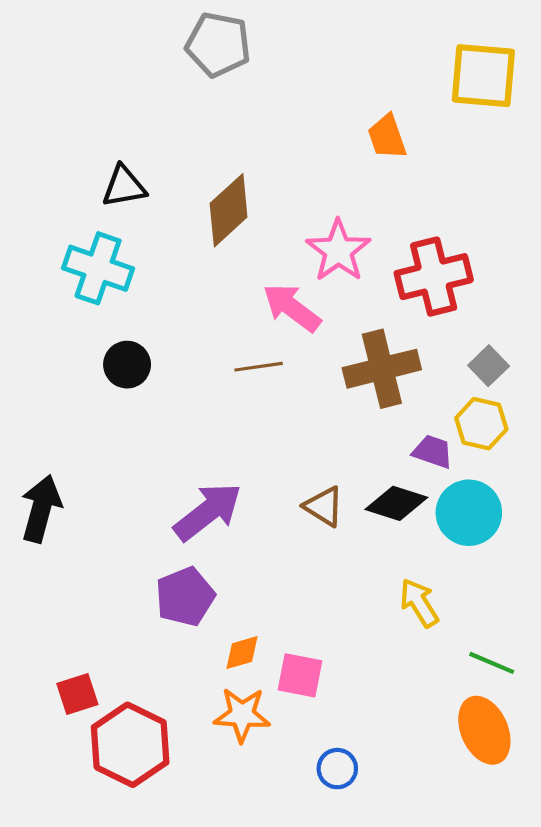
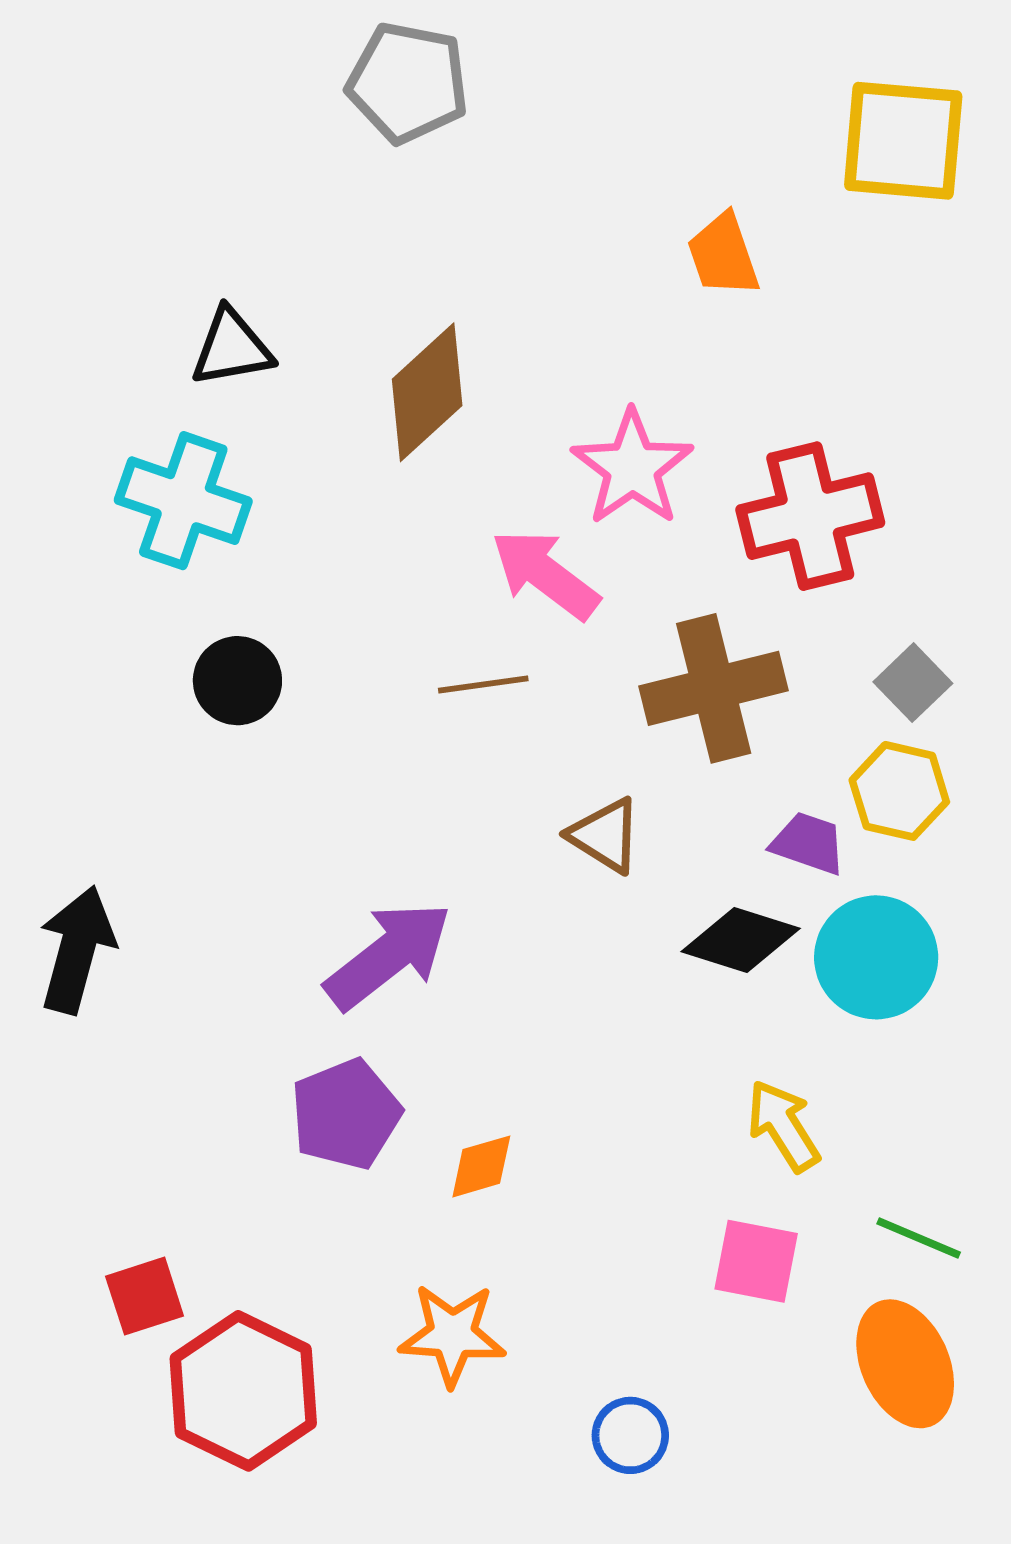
brown triangle: (324, 507) -> (605, 835), moved
orange diamond: (242, 653) -> (481, 1166), moved
pink square: (300, 675) -> (756, 1261), moved

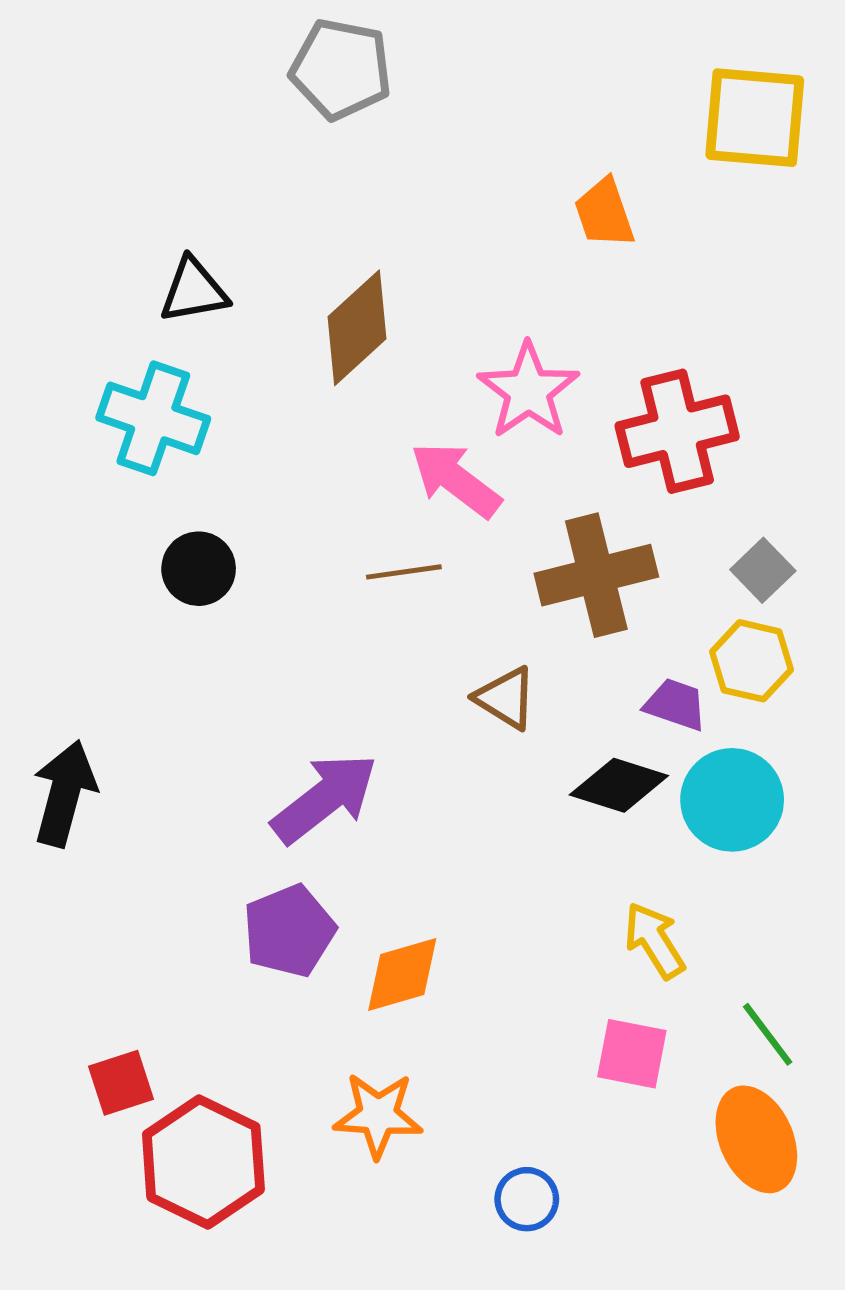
orange diamond: (481, 1166) -> (402, 974), size x1.4
green line: (919, 1238) -> (768, 1034), turned 30

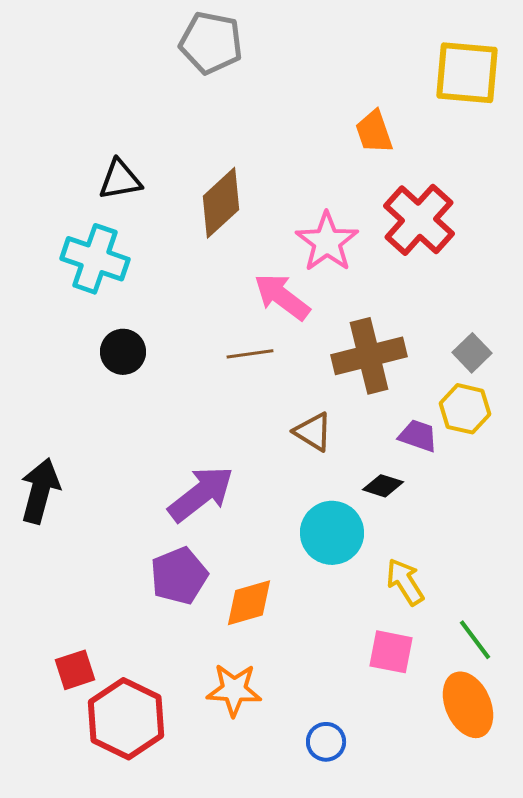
red cross: (677, 431) -> (419, 220), moved, turned -34
black diamond: (619, 785) -> (383, 486), size x0.7
cyan circle: (732, 800) -> (332, 533), moved

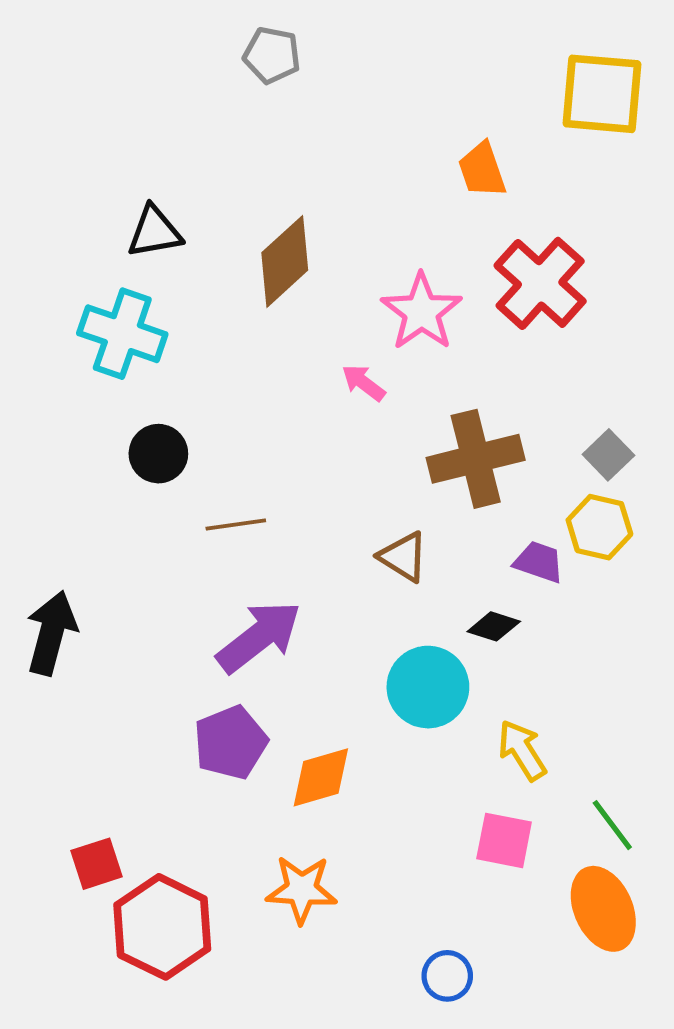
gray pentagon: (211, 43) -> (272, 55), size x0.7
pink arrow: (282, 297) -> (363, 383), size x0.6
brown line: (250, 354) -> (236, 525), moved
blue circle: (326, 742) -> (447, 976), moved

